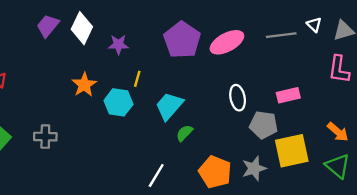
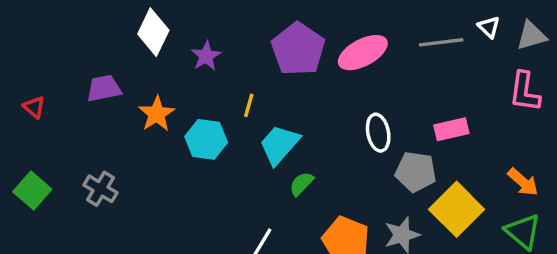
purple trapezoid: (48, 26) -> (104, 88), moved, turned 40
purple star: (118, 45) -> (206, 56), turned -30
yellow line: (137, 79) -> (249, 105), moved
gray cross: (45, 137) -> (100, 189), turned 30
yellow square: (292, 151) -> (457, 209), turned -33

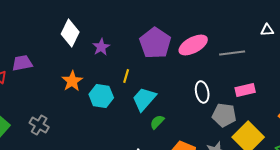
white triangle: (489, 27) -> (267, 30), turned -48
gray line: (441, 42) -> (232, 53), moved
purple trapezoid: (104, 88) -> (22, 63), moved

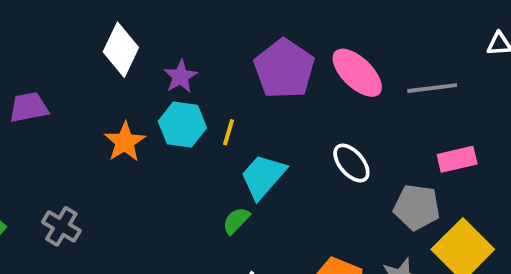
pink ellipse: (193, 45) -> (357, 73), turned 72
white ellipse: (202, 92) -> (351, 163), moved, turned -30
cyan hexagon: (101, 96) -> (182, 125), moved
green semicircle: (157, 122) -> (236, 221), moved

